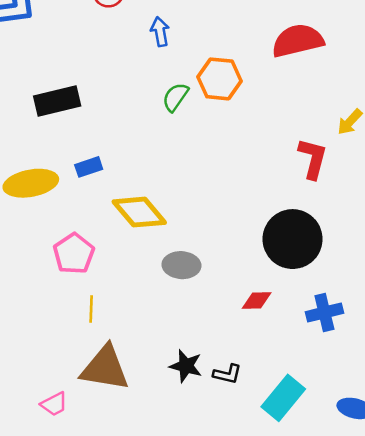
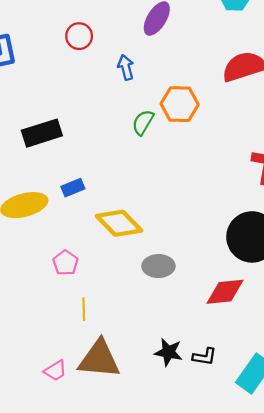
pink pentagon: (74, 254) -> (65, 263), size x0.7
red diamond: (257, 300) -> (225, 292), size x1.5
pink trapezoid: (54, 404) -> (55, 371), moved

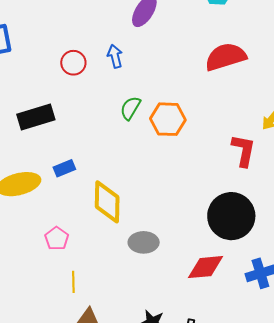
red circle: (79, 36) -> (73, 63), moved
orange hexagon: (180, 104) -> (168, 119), moved
yellow diamond: (119, 223) -> (107, 202), turned 45

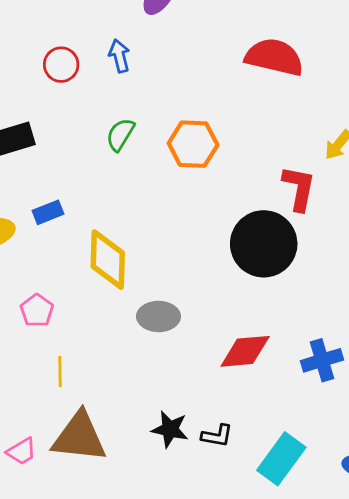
red semicircle: (226, 57) -> (274, 57), turned 30
green semicircle: (130, 108) -> (120, 135), moved
black circle: (231, 216) -> (264, 244), moved

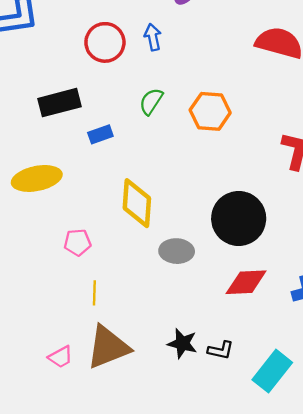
red circle: (61, 65) -> (105, 42), size x1.4
blue rectangle: (48, 212) -> (100, 134), moved
black circle: (264, 244) -> (239, 218), moved
pink pentagon: (37, 311) -> (77, 242), turned 30
brown triangle: (79, 437) -> (108, 347), turned -30

